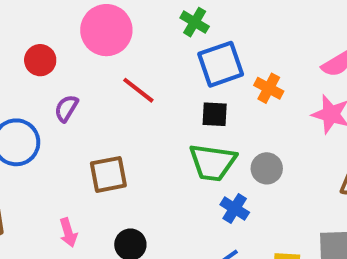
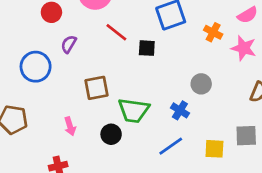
orange cross: (269, 88) -> (213, 32), moved
black square: (215, 114) -> (147, 48), moved
green trapezoid: (213, 162) -> (134, 110), moved

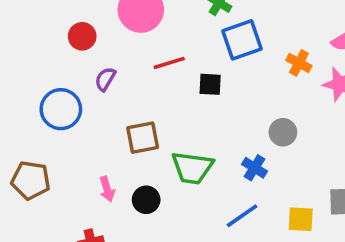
red line: (116, 32) -> (169, 63), turned -55
black circle: (111, 134) -> (146, 200), moved

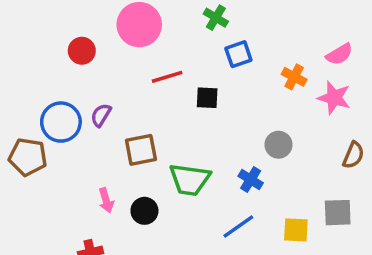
blue square: (242, 40) -> (238, 54), size x0.7
purple semicircle: (105, 79) -> (101, 115), moved
brown pentagon: (31, 180) -> (28, 157), moved

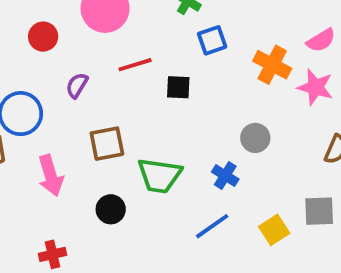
orange cross: (294, 77) -> (272, 65), size x1.4
purple semicircle: (101, 115) -> (77, 85), moved
pink arrow: (106, 200) -> (51, 176), moved, size x1.5
yellow square: (296, 230) -> (274, 230), turned -36

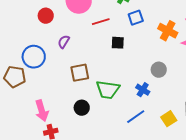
red line: (135, 65) -> (101, 22), moved
pink arrow: (51, 176) -> (42, 111), moved

